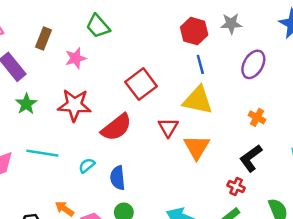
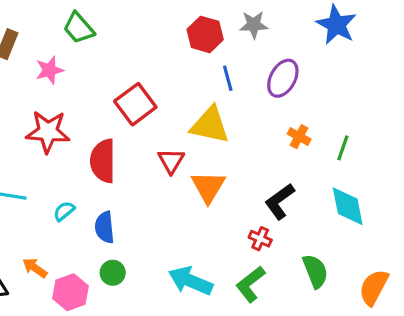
blue line: (200, 64) -> (228, 78), moved
orange cross: (257, 117) -> (299, 137), moved
red semicircle: (116, 127) -> (103, 161), turned 128

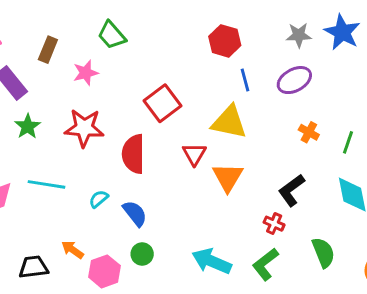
gray star: (254, 25) -> (299, 35), moved
purple ellipse: (283, 78) -> (294, 80), turned 32
blue semicircle: (105, 227) -> (135, 213), turned 148

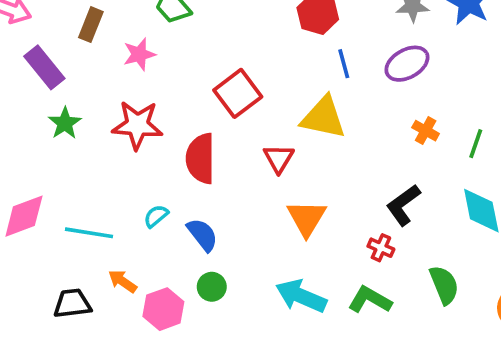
orange triangle: (228, 177) -> (307, 218), moved
cyan line: (46, 184) -> (89, 233), moved
green L-shape: (265, 264) -> (370, 300), turned 68

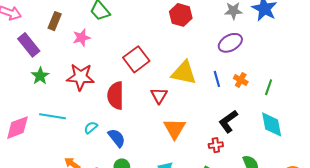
blue line: (344, 64) -> (217, 79), moved
cyan line: (89, 233) -> (53, 116), moved
red cross: (381, 248) -> (216, 145), turned -32

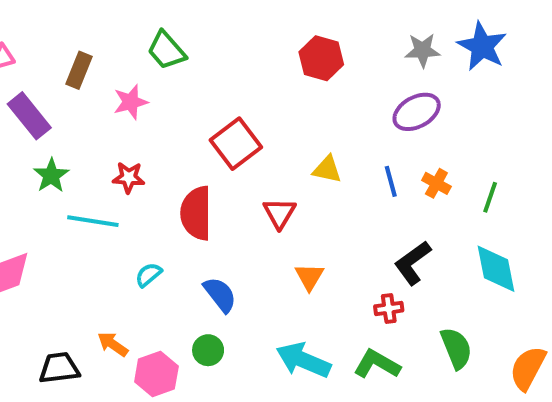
yellow triangle: (184, 73) -> (327, 169), size x0.6
red star: (80, 77) -> (129, 177), size x0.6
cyan line: (53, 116) -> (93, 221), moved
orange triangle: (175, 129) -> (309, 277), size x0.7
blue semicircle: (117, 138) -> (220, 295), moved

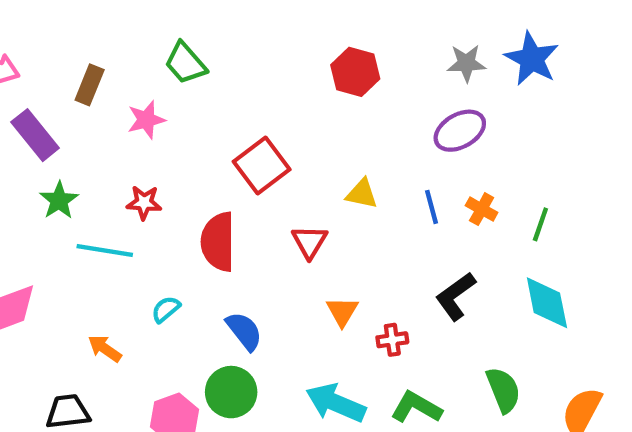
red cross: (389, 308) -> (392, 340), moved
orange arrow: (113, 344) -> (105, 348), moved
green circle: (208, 350) -> (231, 392), size x1.5

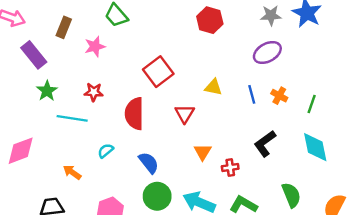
green circle: (231, 392) -> (157, 196), moved

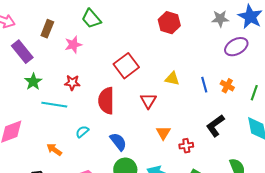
purple ellipse: (267, 52) -> (236, 47), moved

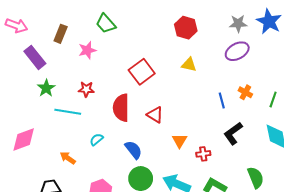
purple ellipse: (236, 47) -> (237, 51), moved
yellow triangle: (172, 79) -> (189, 65), moved
blue line: (204, 85) -> (222, 101), moved
red triangle: (148, 101) -> (155, 115), moved, turned -30

